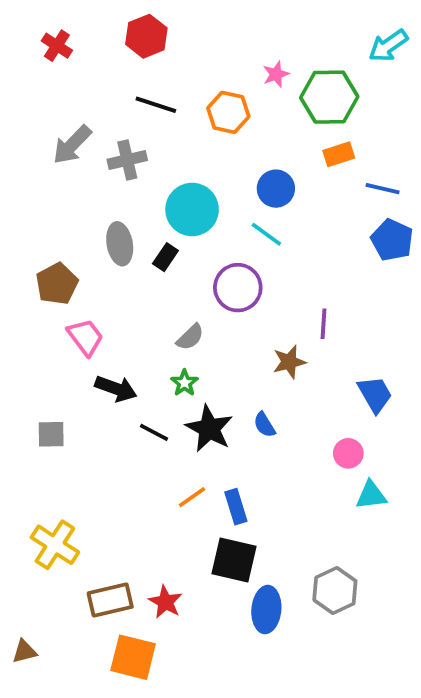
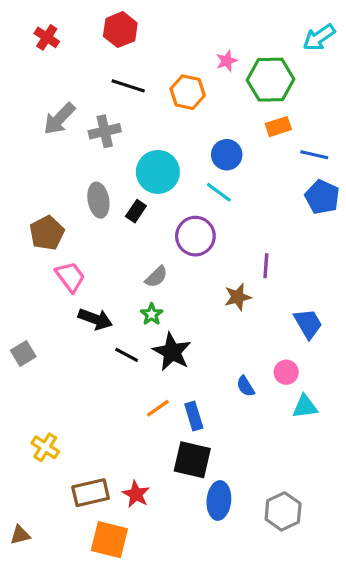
blue semicircle: (264, 425) -> (245, 386), moved
gray square: (51, 434) -> (23, 353), moved, turned -30
yellow cross: (55, 545) -> (45, 447), size x0.7
gray hexagon: (335, 590) -> (283, 511), moved

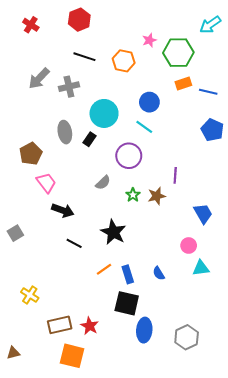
blue line: (314, 155) -> (208, 92), moved
green star: (152, 314) -> (133, 195), moved
black line: (127, 355) -> (74, 243), moved
blue semicircle: (245, 386) -> (159, 273), moved

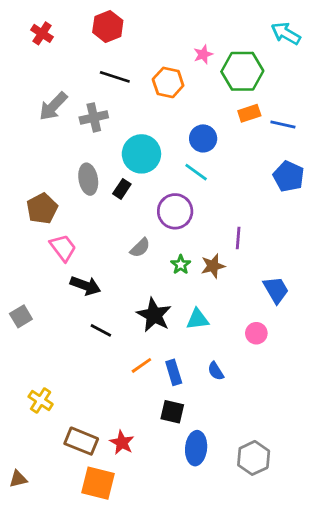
cyan arrow: (210, 25) -> (286, 33), turned 65
cyan triangle: (201, 268) -> (197, 319), moved
black square: (127, 303) -> (172, 412), size x0.7
brown rectangle: (60, 325) -> (81, 441), turned 35

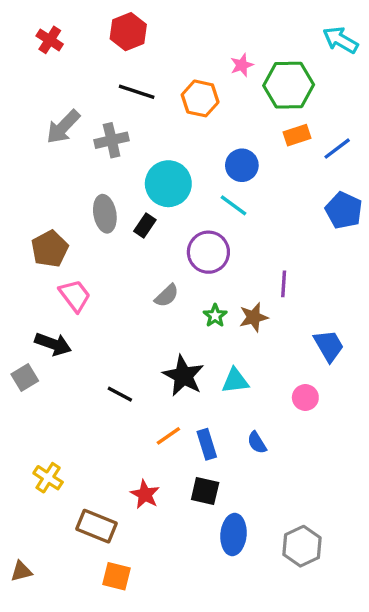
blue line: (283, 124) -> (337, 149), turned -50
black arrow: (85, 286) -> (53, 344), moved
red star: (122, 443) -> (145, 494), moved
orange square: (98, 483) -> (117, 576), size x0.7

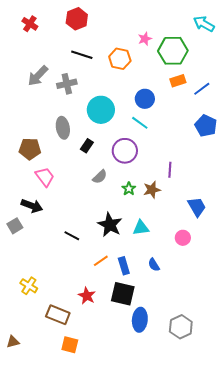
black rectangle: (145, 225) -> (87, 146), moved
brown pentagon: (50, 249) -> (30, 149), turned 30
black square: (205, 491) -> (123, 294), size x1.4

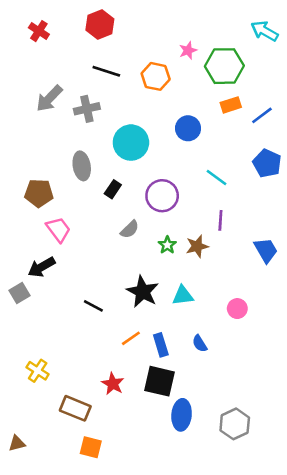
cyan line: (140, 123) -> (217, 178), moved
black arrow: (32, 206) -> (41, 267), turned 130
blue trapezoid: (197, 207) -> (266, 250), moved

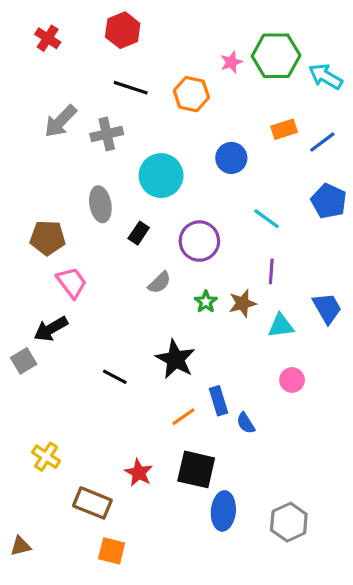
cyan arrow: (265, 31) -> (326, 77), moved
green hexagon: (224, 66) -> (276, 56), moved
cyan triangle: (183, 296) -> (281, 326), moved
orange line: (131, 338) -> (183, 417), moved
blue rectangle: (161, 345) -> (219, 401), moved

